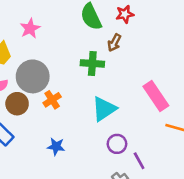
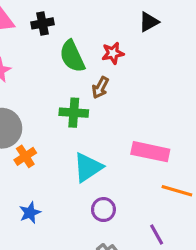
pink rectangle: (156, 96) -> (150, 152), turned -44
blue star: (56, 147) -> (30, 213), turned -30
purple line: (139, 161) -> (157, 235), moved

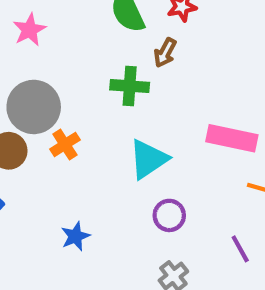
blue star: (30, 213) -> (75, 236), moved

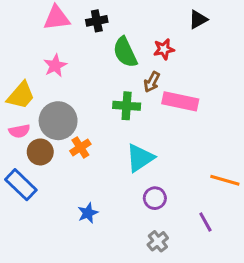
pink rectangle: (232, 138) -> (180, 101), moved

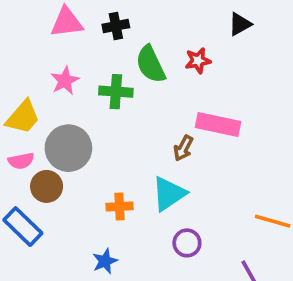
brown arrow: (152, 82) -> (183, 148), moved
green cross: (127, 106) -> (116, 92), moved
orange cross: (80, 147) -> (120, 206), moved, turned 30

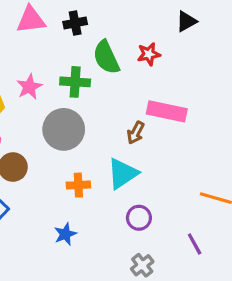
pink star: (65, 81) -> (29, 87), moved
gray circle: (68, 148) -> (64, 129), moved

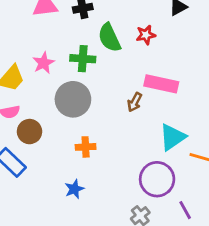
cyan triangle: (123, 174) -> (172, 137), moved
purple circle: (139, 218) -> (157, 179), moved, size x1.6
purple line: (195, 244) -> (185, 210), moved

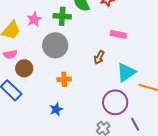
pink rectangle: (161, 84) -> (118, 34), size x0.7
brown arrow: (135, 102) -> (99, 57), moved

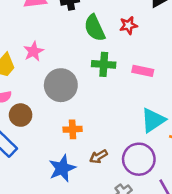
green cross: (62, 16) -> (104, 64), moved
brown arrow: (99, 57) -> (99, 157), moved, turned 32
blue star: (56, 109) -> (62, 168), size x1.5

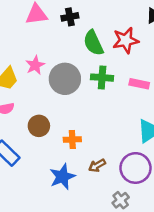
red star: (128, 25) -> (126, 40), size x1.5
gray circle: (61, 85) -> (65, 79), moved
brown circle: (21, 115) -> (39, 126), moved

